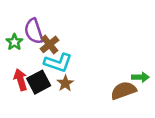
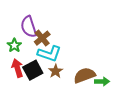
green star: (14, 42) -> (14, 45), moved
green arrow: (140, 77) -> (102, 81), moved
brown semicircle: (123, 91) -> (85, 75), moved

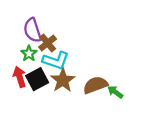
green star: (14, 45) -> (29, 54), moved
brown star: (56, 71) -> (63, 80), size x1.5
green arrow: (102, 81) -> (115, 92), turned -144

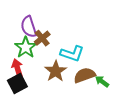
green star: (29, 54) -> (26, 47), size x1.5
cyan L-shape: (56, 60) -> (72, 54), moved
black square: (37, 79) -> (17, 84), moved

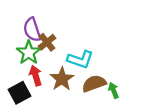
red arrow: (17, 68) -> (36, 75), moved
green arrow: (102, 81) -> (114, 90), turned 32

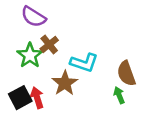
purple semicircle: (32, 30) -> (33, 17), moved, turned -40
red arrow: (36, 75) -> (37, 98), moved
brown semicircle: (94, 84) -> (126, 73), moved, turned -90

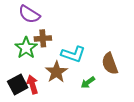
brown cross: (49, 45) -> (43, 38), turned 35
green arrow: (119, 95) -> (88, 82), moved, turned -104

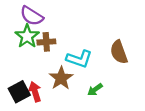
green star: (26, 48) -> (27, 36), moved
brown semicircle: (110, 64) -> (119, 52), moved

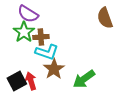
brown semicircle: (119, 52) -> (105, 18), moved
cyan L-shape: (79, 59) -> (47, 52), moved
green arrow: (95, 89) -> (84, 79), size x1.6

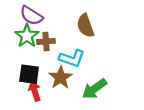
brown semicircle: (105, 18) -> (85, 26), moved
cyan L-shape: (47, 52) -> (72, 58), moved
black square: (17, 81) -> (29, 74), moved, turned 36

